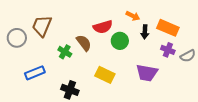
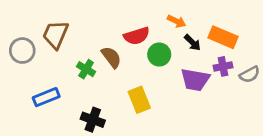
black arrow: (145, 32) -> (192, 43), turned -48
purple cross: (168, 50) -> (223, 66), turned -32
purple trapezoid: (147, 73) -> (195, 80), moved
yellow rectangle: (105, 75) -> (139, 100), turned 42

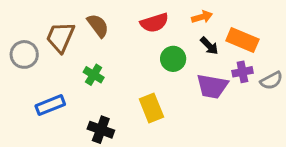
orange arrow: (176, 21) -> (202, 17), moved, turned -42
red semicircle: (137, 36) -> (154, 23), moved
brown semicircle: (111, 57) -> (98, 26), moved

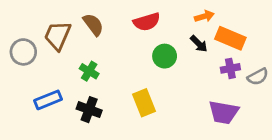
orange arrow: (202, 17) -> (204, 16), moved
purple trapezoid: (212, 86) -> (224, 112), moved
black cross: (101, 130) -> (89, 110), moved

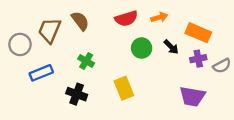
orange arrow: (204, 16) -> (159, 17), moved
black arrow: (199, 44) -> (171, 47), moved
green cross: (89, 71) -> (86, 61), moved
blue rectangle: (48, 100) -> (41, 73), moved

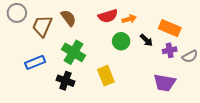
orange arrow: (159, 17) -> (129, 19), moved
gray circle: (20, 44) -> (17, 13), moved
green cross: (86, 61) -> (74, 52), size x1.6

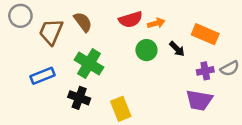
purple cross: (170, 50) -> (205, 71), moved
yellow rectangle: (106, 76) -> (121, 109), moved

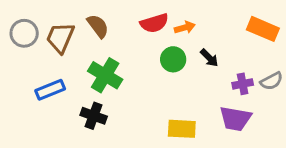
gray circle: (20, 16) -> (24, 33), moved
orange rectangle: (205, 34) -> (263, 29), moved
yellow rectangle: (121, 109) -> (182, 129), moved, turned -65

